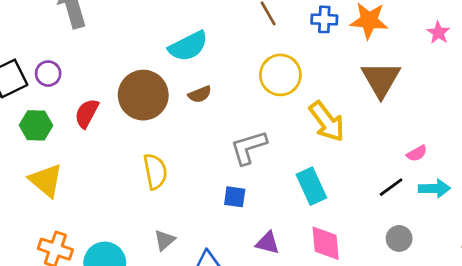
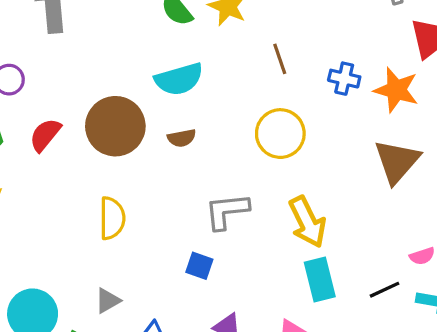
yellow arrow: (327, 122) -> (307, 222), moved
cyan rectangle: (311, 186) -> (320, 279), moved

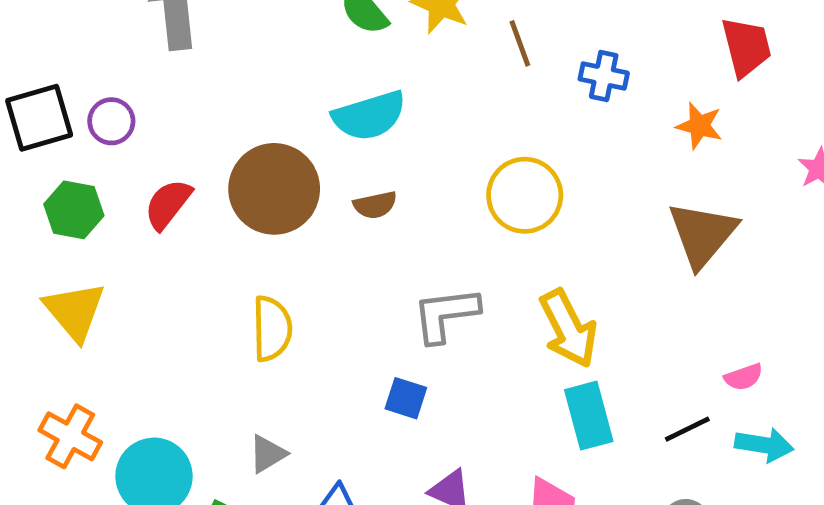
brown line: (280, 59) -> (520, 43), moved
blue cross: (344, 79) -> (604, 76), moved
orange star: (396, 90) -> (699, 126), size x0.7

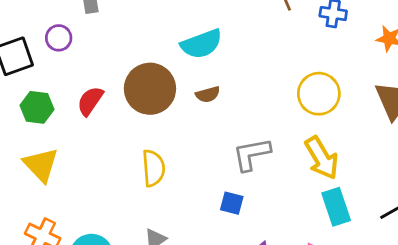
purple circle: (111, 121) -> (59, 38), moved
yellow circle: (525, 195) -> (319, 94), moved

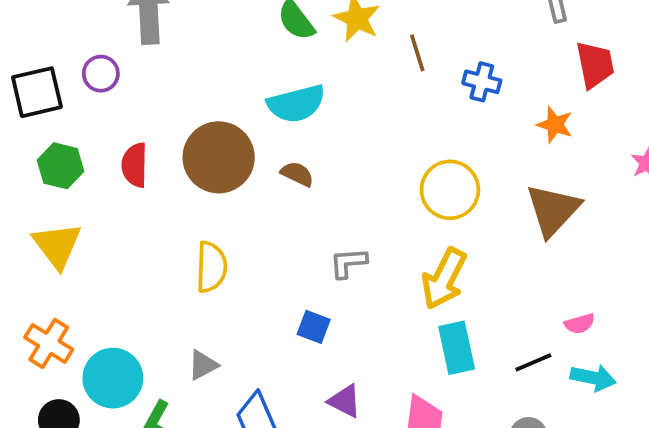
brown semicircle: (208, 94) -> (297, 174), turned -145
red semicircle: (90, 101) -> (135, 165), turned -40
gray L-shape: (252, 154) -> (348, 263), size x0.7
yellow arrow: (322, 158) -> (444, 279), turned 51

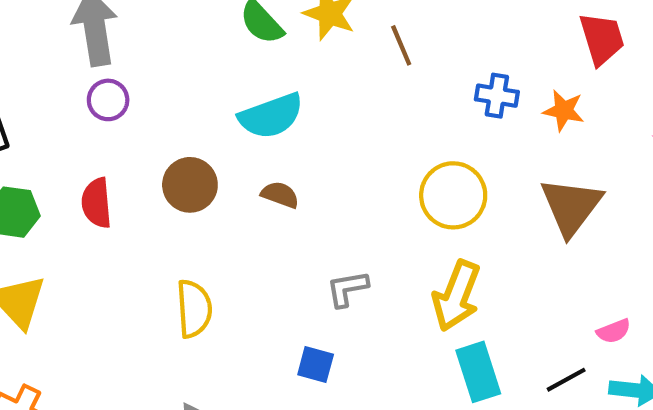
purple circle: (101, 74) -> (108, 100), moved
blue cross: (482, 82) -> (497, 96), moved
brown circle: (219, 157) -> (190, 185), size x0.7

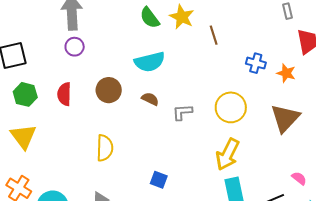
gray L-shape: (347, 289) -> (182, 112), moved
pink semicircle: (614, 331) -> (299, 178), turned -126

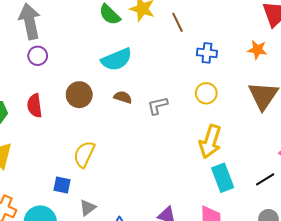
blue cross: (256, 63) -> (207, 53), moved
yellow circle: (231, 107) -> (206, 93), size x0.7
yellow semicircle: (105, 148) -> (84, 154), turned -148
blue square: (159, 180) -> (62, 185), moved

